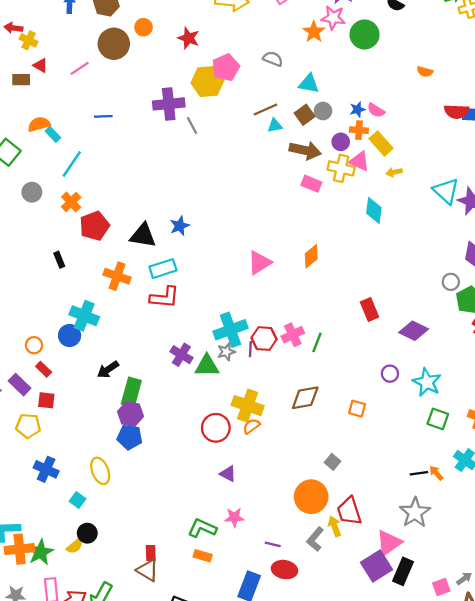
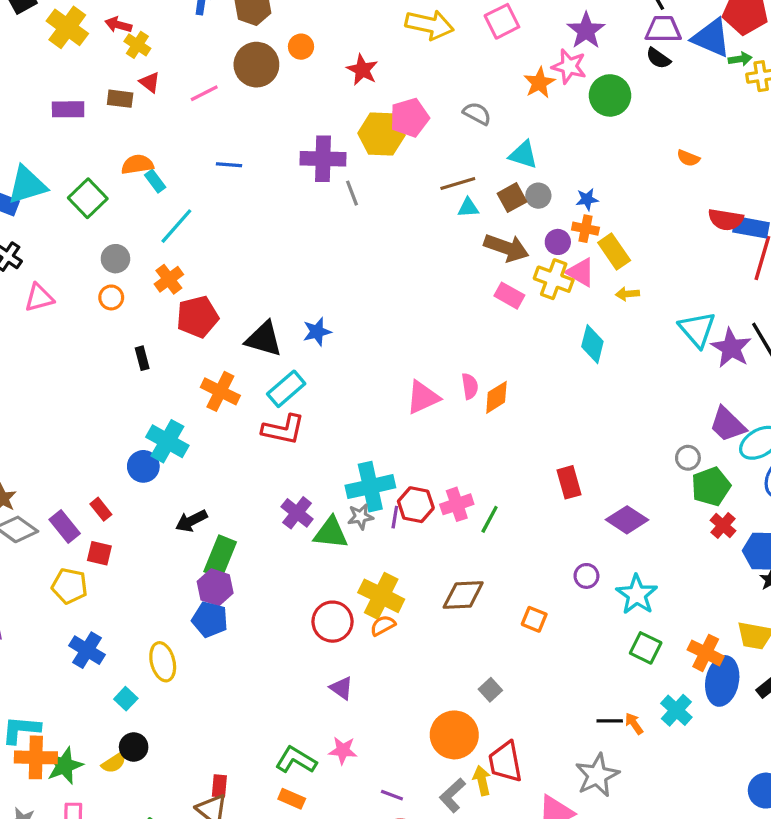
pink semicircle: (376, 110) -> (470, 386), moved, turned -138
cyan rectangle: (163, 269) -> (286, 389), turned -30
orange circle: (34, 345) -> (111, 297), moved

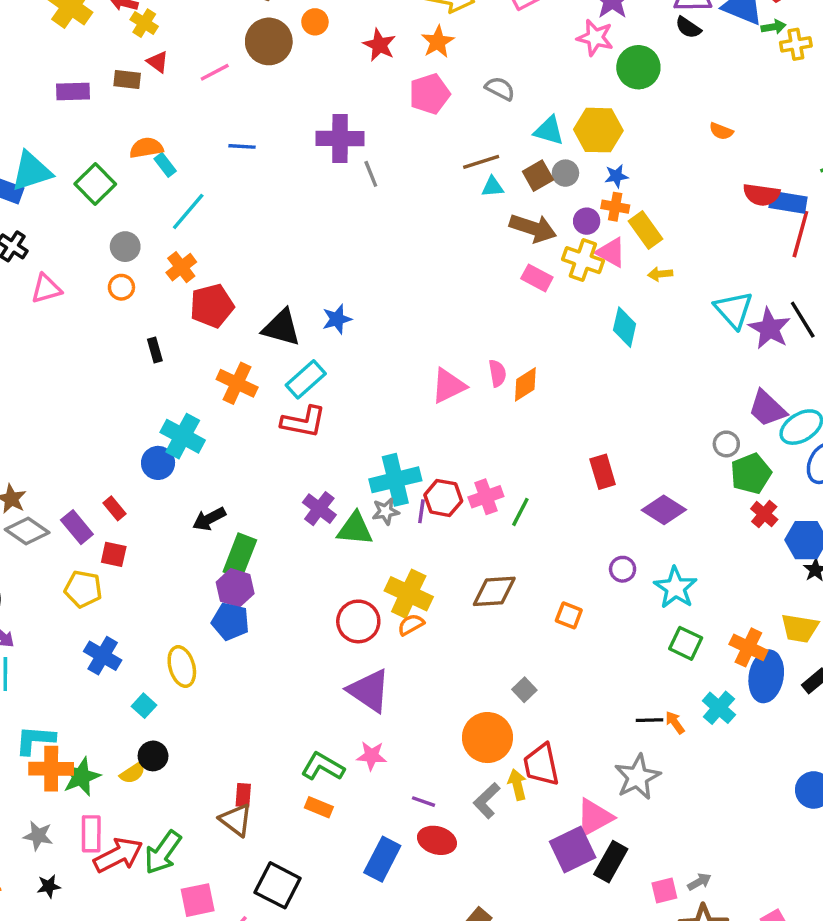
orange star: (539, 83) -> (438, 42), moved
yellow hexagon: (381, 134) -> (598, 130), moved
purple triangle: (342, 688) -> (369, 691), size x1.8

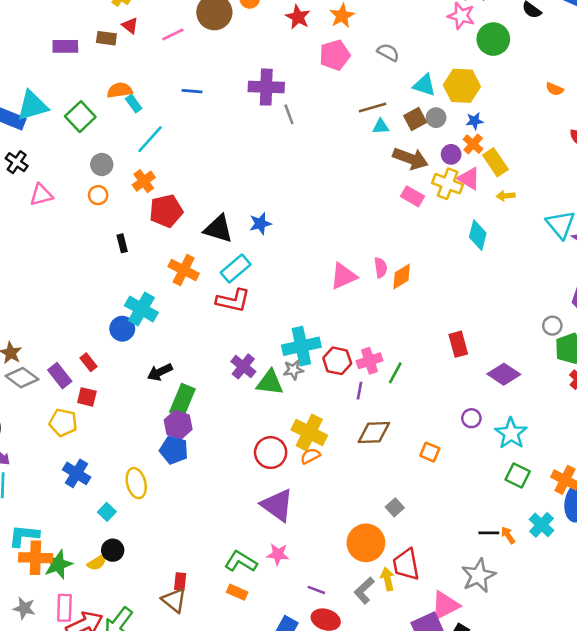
orange cross: (615, 207) -> (473, 144), turned 30
purple line: (421, 511) -> (359, 391), moved

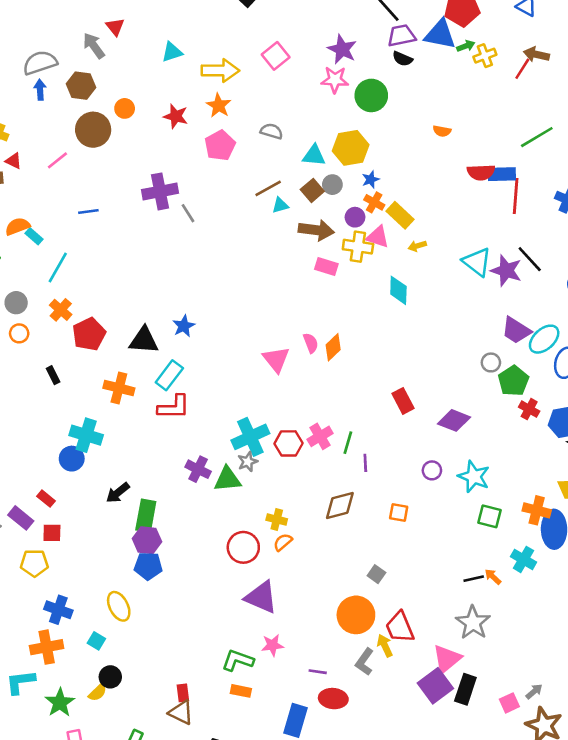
pink triangle: (343, 276) -> (276, 359), turned -32
purple line: (359, 391) -> (365, 463), moved
yellow cross: (309, 433) -> (277, 519), size x0.6
orange cross: (35, 558) -> (47, 647), moved

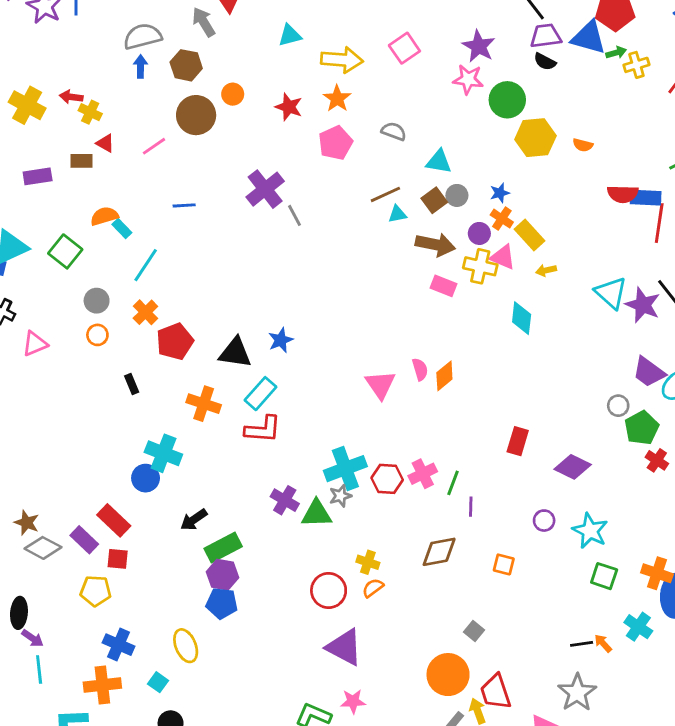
yellow hexagon: (351, 148) -> (535, 138), moved
purple cross: (160, 191) -> (265, 189), turned -32
red rectangle: (403, 401) -> (518, 441), turned 40
red rectangle: (46, 499) -> (114, 520), size x1.6
green rectangle: (146, 516) -> (223, 547), turned 48

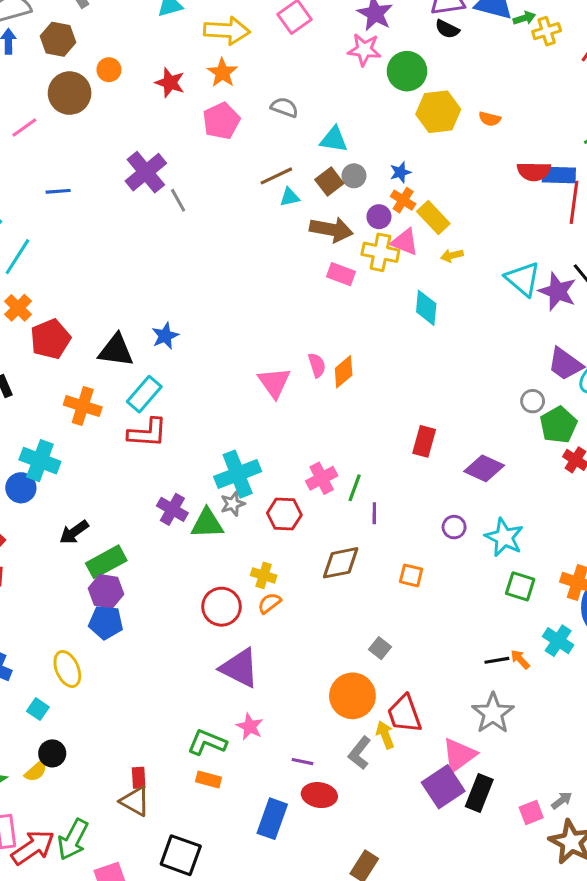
red hexagon: (387, 479) -> (284, 514), moved
pink star: (353, 701) -> (250, 727), turned 30

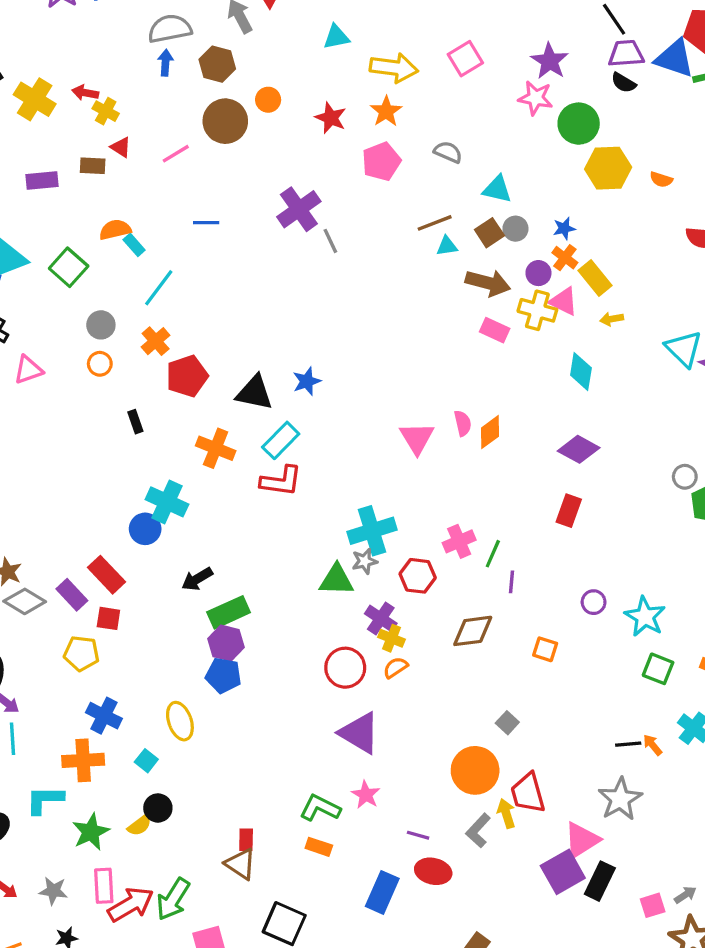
purple diamond: (484, 468) -> (579, 449), moved
purple cross: (172, 509) -> (381, 618), moved

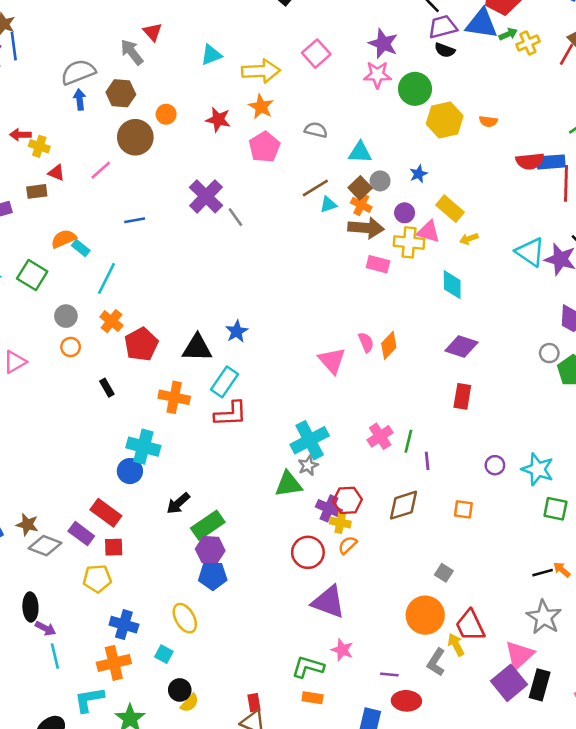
orange cross: (565, 258) -> (361, 205), moved
red hexagon: (418, 576) -> (348, 500), moved
yellow semicircle: (140, 825) -> (190, 703), moved

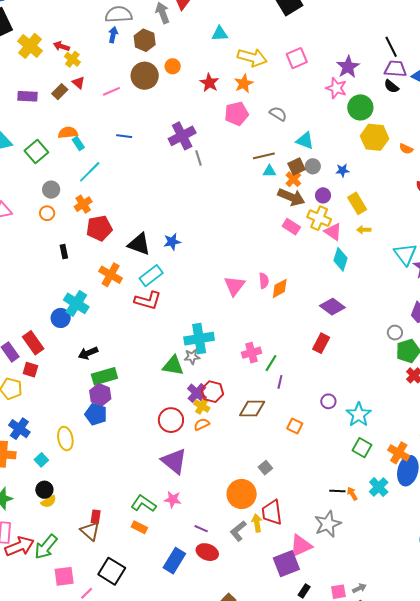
brown rectangle: (37, 191) -> (60, 92), turned -56
pink triangle: (428, 232) -> (333, 232), moved
pink star: (342, 650) -> (173, 499), turned -30
black rectangle: (540, 685) -> (304, 591), moved, size x0.6

